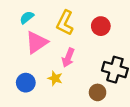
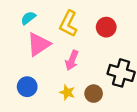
yellow star: (55, 78) -> (67, 92), moved
brown circle: (98, 92) -> (94, 94), moved

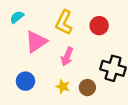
cyan semicircle: (28, 18) -> (17, 17), moved

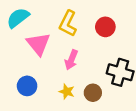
cyan semicircle: (17, 17) -> (18, 18), size x1.5
pink triangle: (36, 42) -> (38, 44), turned -35

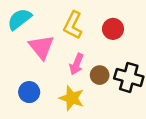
yellow star: (67, 92) -> (72, 98), size x1.5
brown circle: (93, 93) -> (100, 75), moved

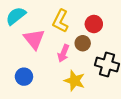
brown circle: (100, 75) -> (83, 43), moved
yellow star: (72, 98) -> (75, 81), moved

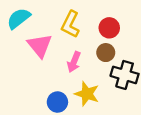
brown circle: (83, 43) -> (106, 53), moved
blue circle: (24, 77) -> (57, 102), moved

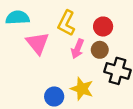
cyan semicircle: (19, 18) -> (18, 18), turned 35
pink arrow: (74, 62) -> (78, 49), moved

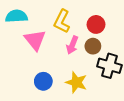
blue circle: (54, 96) -> (43, 81), moved

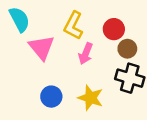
cyan semicircle: (16, 16) -> (19, 19), turned 65
brown circle: (93, 46) -> (127, 49), moved

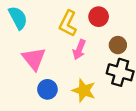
red circle: (114, 29) -> (99, 17), moved
pink triangle: (42, 47) -> (34, 59), moved

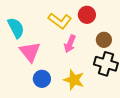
cyan semicircle: (18, 18) -> (16, 28), moved
yellow L-shape: (68, 23) -> (60, 21), turned -80

